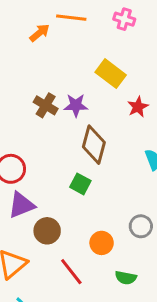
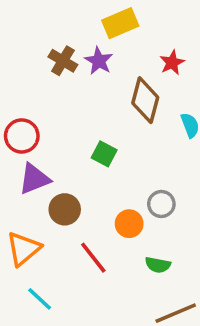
yellow rectangle: (111, 74) -> (120, 23), moved, turned -60
purple star: (76, 105) -> (99, 61), turned 30
brown diamond: (94, 145) -> (145, 100), moved
gray circle: (141, 226) -> (161, 204), moved

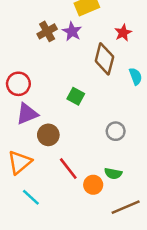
brown cross: (63, 61) -> (47, 31), turned 30
orange circle: (129, 224) -> (93, 185), moved

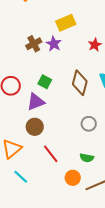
brown diamond: (104, 59) -> (80, 83), moved
green square: (76, 96) -> (45, 82), moved
purple triangle: (27, 114) -> (36, 102), moved
orange circle: (93, 185) -> (73, 178), moved

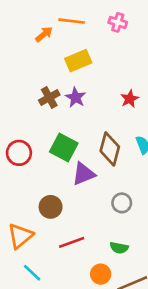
yellow rectangle: (66, 23) -> (78, 61), moved
green square: (45, 82) -> (64, 148), size x1.5
purple triangle: (36, 102) -> (84, 174), moved
red line: (51, 154) -> (72, 242), turned -72

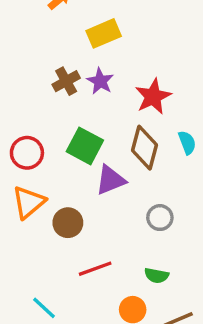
red star: (130, 99) -> (153, 97), moved, size x1.5
orange triangle: (20, 236) -> (29, 202), moved

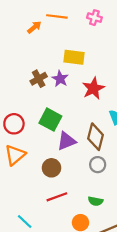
yellow rectangle: (104, 33) -> (74, 57), moved, turned 30
brown diamond: (145, 148) -> (96, 137), moved
brown circle: (68, 223) -> (51, 168), moved

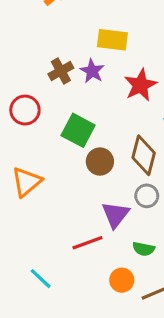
red circle: (14, 124) -> (25, 110), moved
purple triangle: (67, 141) -> (116, 215), moved, turned -30
brown circle: (51, 168) -> (100, 162), moved

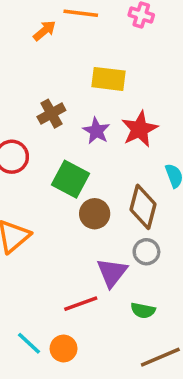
purple star: (92, 71) -> (96, 131), moved
orange circle: (122, 280) -> (64, 348), moved

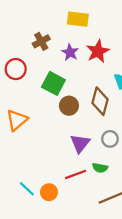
gray circle: (146, 252) -> (110, 139), moved
red line: (81, 304) -> (76, 174), moved

